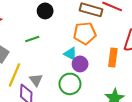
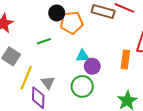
orange pentagon: (85, 33) -> (72, 23), moved
cyan triangle: (71, 54) -> (83, 56), turned -32

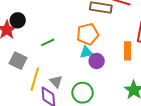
black circle: (57, 13) -> (18, 20), moved
orange pentagon: (72, 23) -> (88, 34), moved
green circle: (82, 86) -> (83, 93), moved

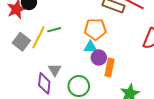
orange rectangle: (127, 51) -> (110, 67), moved
yellow line: (35, 79) -> (39, 37), moved

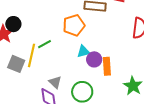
orange pentagon: (95, 29) -> (74, 25), moved

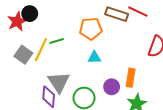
purple circle: (94, 59) -> (112, 87), moved
orange rectangle: (107, 66) -> (131, 78), moved
gray triangle: (55, 82) -> (59, 82), size x1.6

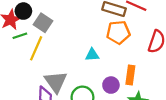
orange pentagon: (91, 29) -> (118, 32), moved
green line: (57, 41) -> (20, 36), moved
gray square: (23, 55) -> (43, 23), moved

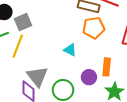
gray square: (43, 23) -> (23, 22), turned 36
cyan triangle: (92, 55) -> (70, 50), turned 32

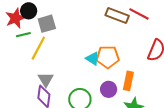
orange pentagon: (94, 28) -> (108, 57), moved
gray triangle: (37, 76) -> (46, 79), moved, size x0.7

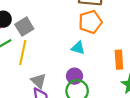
orange pentagon: (108, 57) -> (90, 22), moved
purple circle: (109, 89) -> (75, 76), moved

